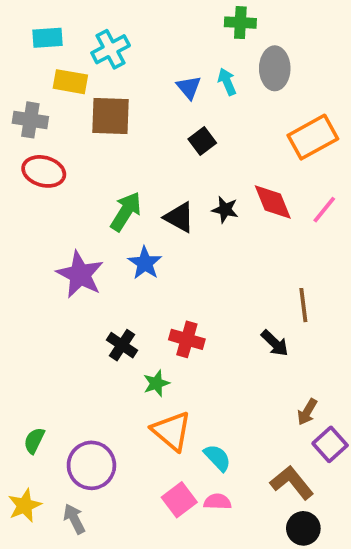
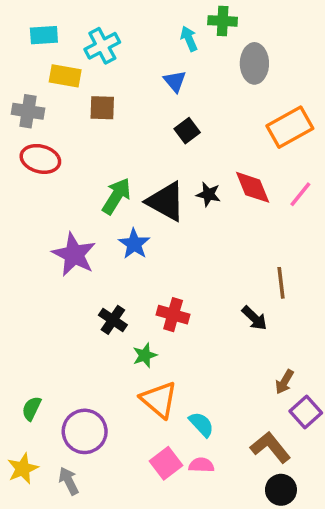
cyan arrow: (227, 82) -> (189, 39), moved
brown square: (111, 116) -> (102, 108), size x0.7
black triangle: (179, 217) -> (166, 201), size x1.4

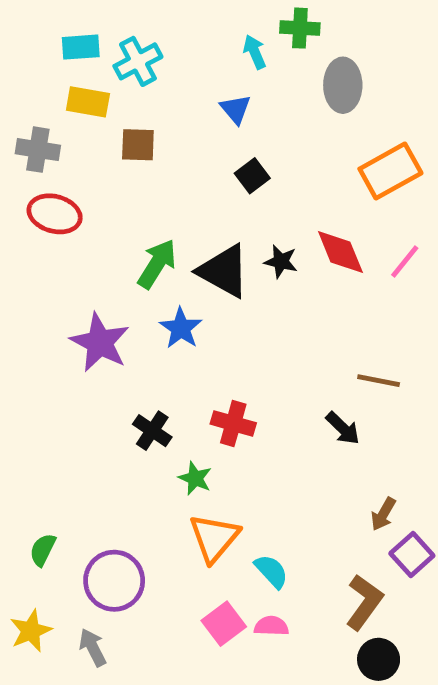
cyan rectangle: (44, 35) -> (81, 47), moved
brown line: (281, 283) -> (379, 381), turned -72
green star: (145, 355) -> (195, 478), turned -30
orange triangle: (159, 400) -> (214, 538), turned 30
brown L-shape: (270, 447) -> (364, 602), turned 75

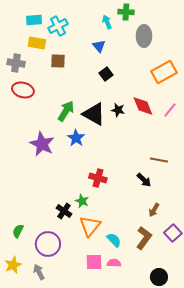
black cross: (152, 431) -> (64, 211), moved
brown arrow: (383, 514) -> (154, 210), moved
brown L-shape: (364, 602) -> (144, 238), moved
pink square: (224, 624) -> (94, 262), turned 36

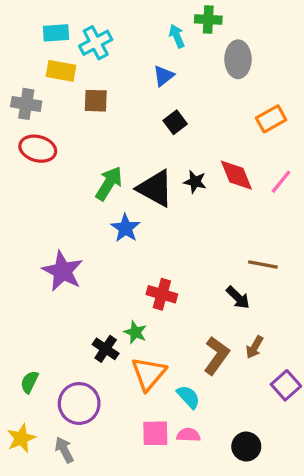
blue triangle: (99, 46) -> (164, 76), turned 32
orange rectangle: (164, 72) -> (271, 119), size x0.7
purple star: (42, 144) -> (63, 271), moved
brown L-shape: (144, 238) -> (216, 355), moved
black circle: (159, 277) -> (246, 447), moved

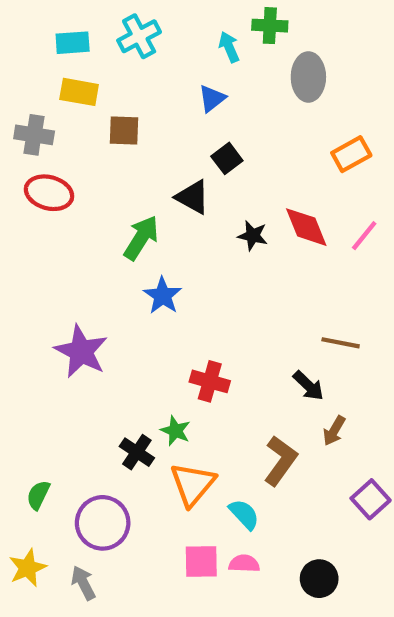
cyan cross: (96, 43) -> (139, 36), moved
black triangle: (155, 188) -> (193, 197), moved, size x0.7
brown arrow: (255, 347) -> (334, 431), moved

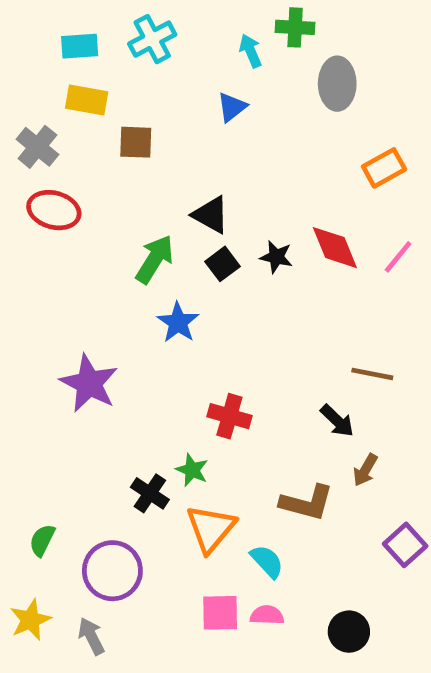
gray cross: (34, 135) -> (37, 147), turned 30
black square: (227, 158) -> (222, 264), moved
brown L-shape: (281, 461) -> (307, 503), turned 69

